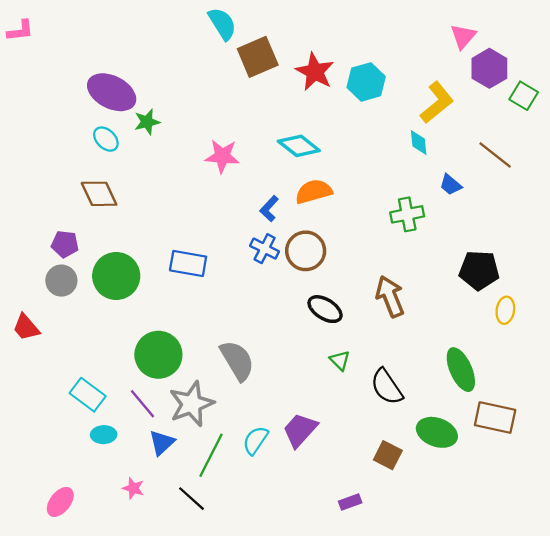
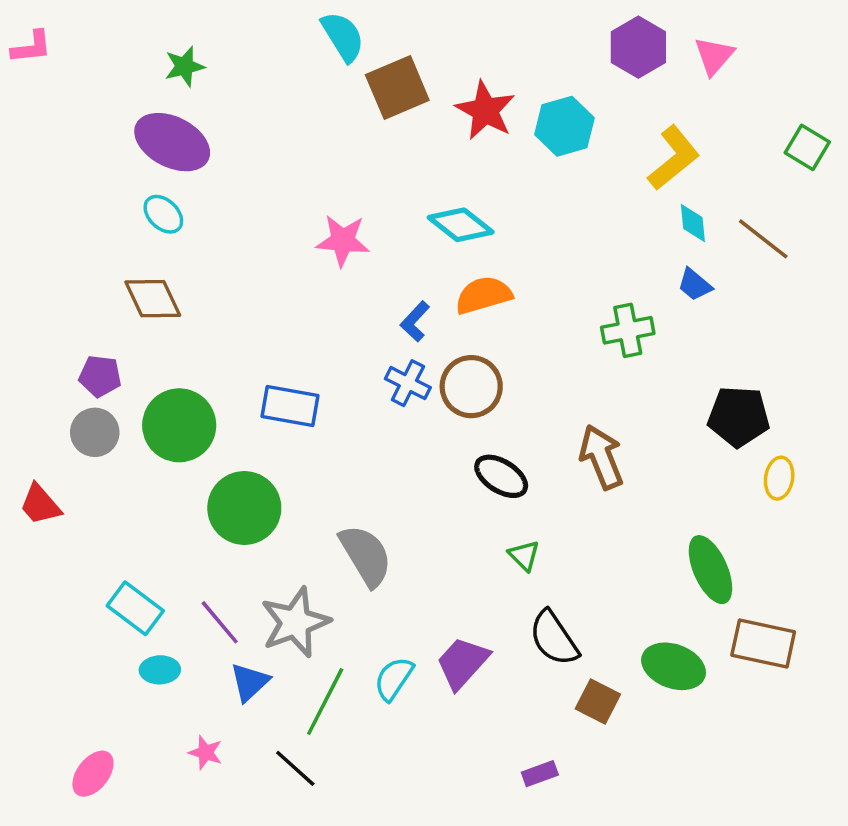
purple hexagon: (489, 68) -> (638, 47), moved
green star: (147, 122) -> (184, 66), moved
cyan diamond: (419, 142) -> (693, 223), moved
green circle: (158, 355) -> (244, 508), moved
black semicircle: (387, 387) -> (554, 638), moved

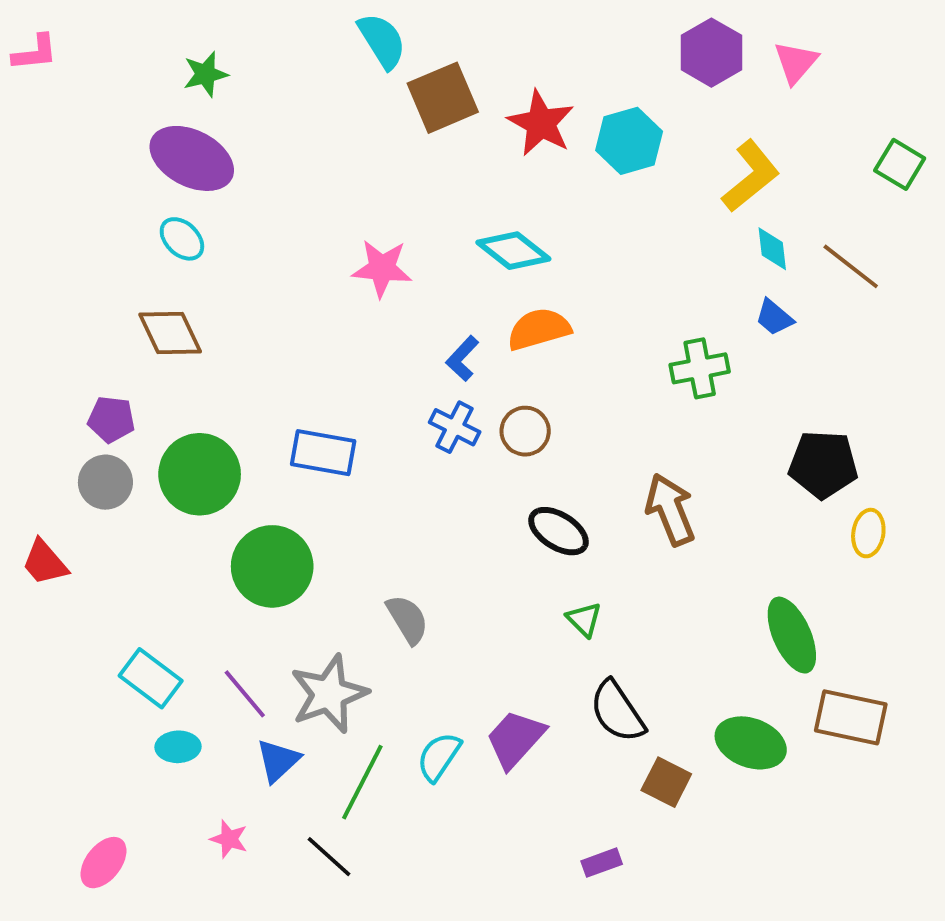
brown circle: (471, 387) -> (525, 431), size x0.7
gray semicircle: (366, 555) -> (407, 619), size x0.7

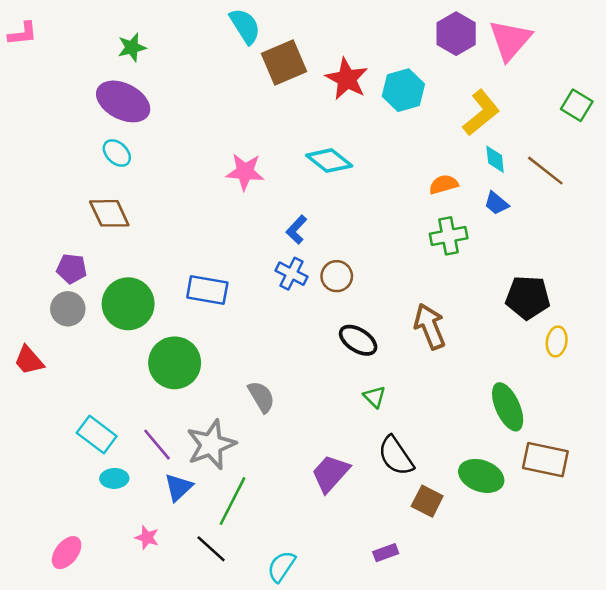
pink triangle: (796, 62) -> (510, 40), size x1.5
orange semicircle: (539, 329) -> (444, 184), moved, size x0.7
cyan semicircle: (439, 757) -> (281, 566), moved

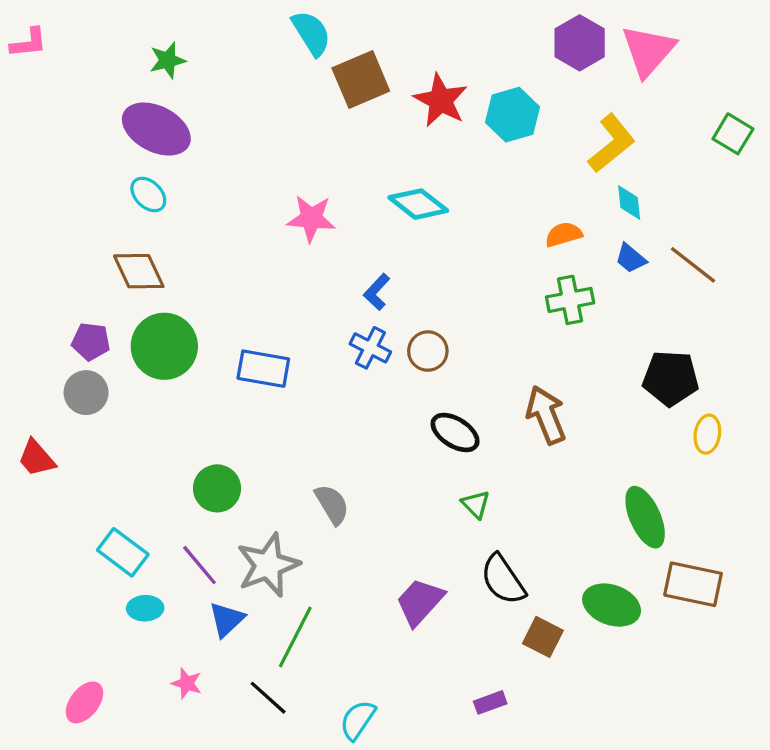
brown line: (545, 171) -> (693, 265), moved
green circle: (128, 304) -> (164, 346), moved
green circle: (175, 363) -> (217, 488), moved, size x0.7

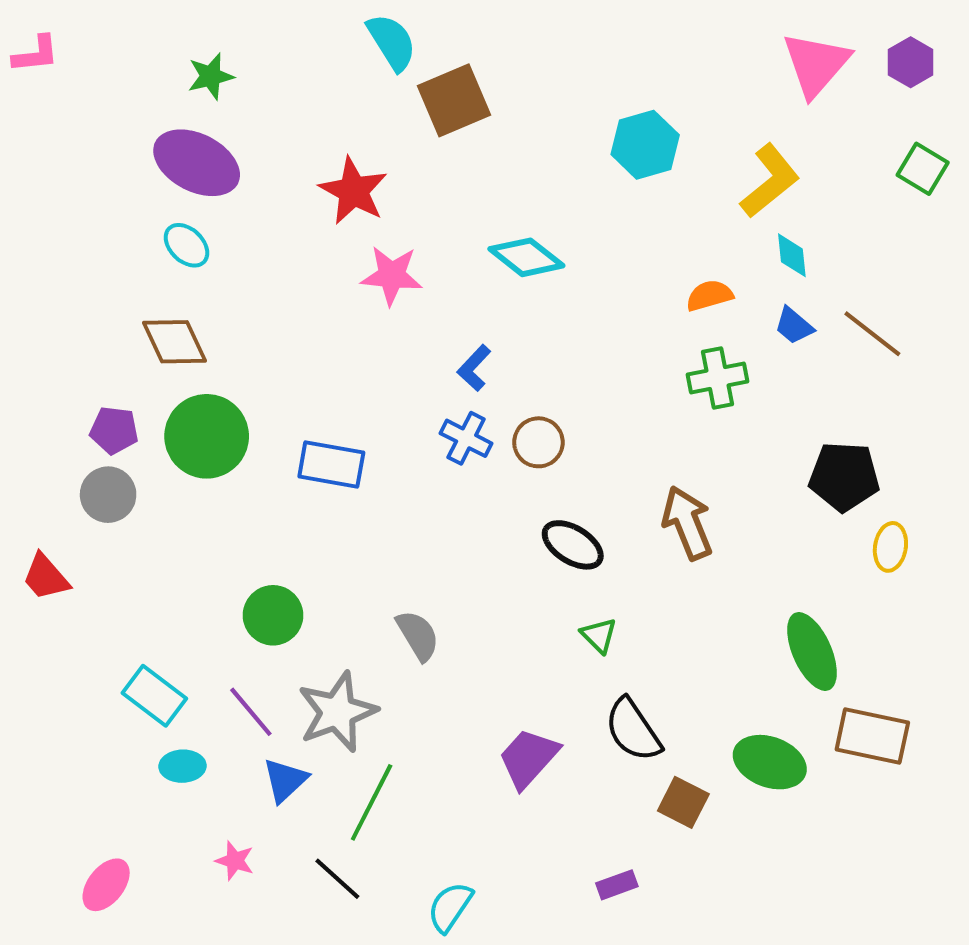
purple hexagon: (580, 43) -> (911, 62), moved, size x0.7
red star: (441, 100) -> (353, 191), moved

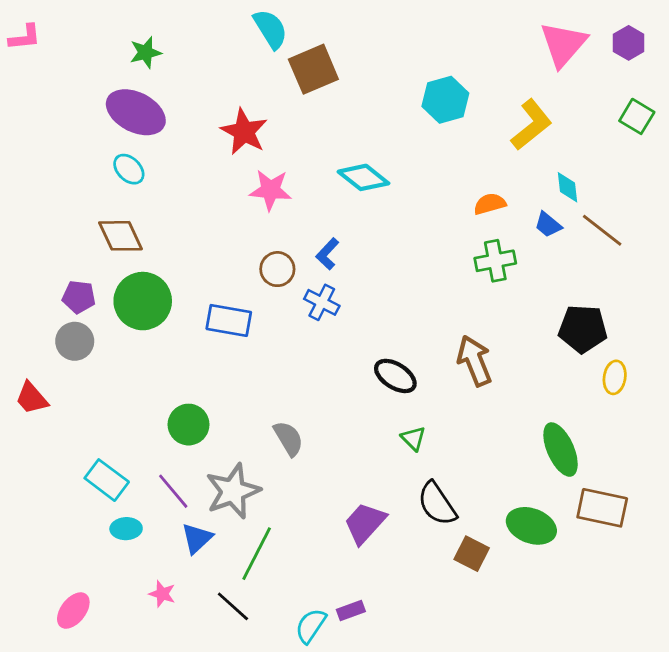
cyan diamond: (792, 255) -> (567, 187), moved
brown circle: (538, 442) -> (277, 269), moved
purple rectangle: (617, 885) -> (351, 611), moved

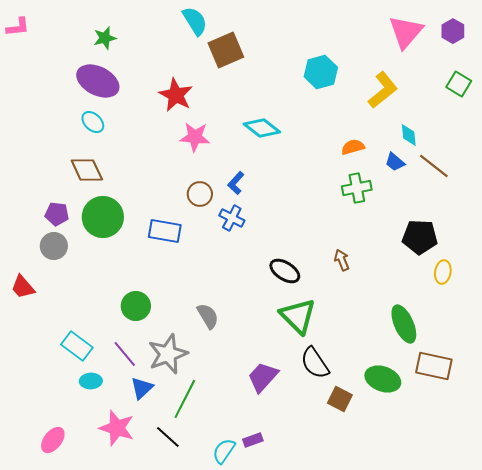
brown arrow: (474, 361) -> (342, 260), size x0.6
green triangle: (413, 438) -> (298, 316), size x2.0
pink star: (162, 594) -> (117, 428), size x1.8

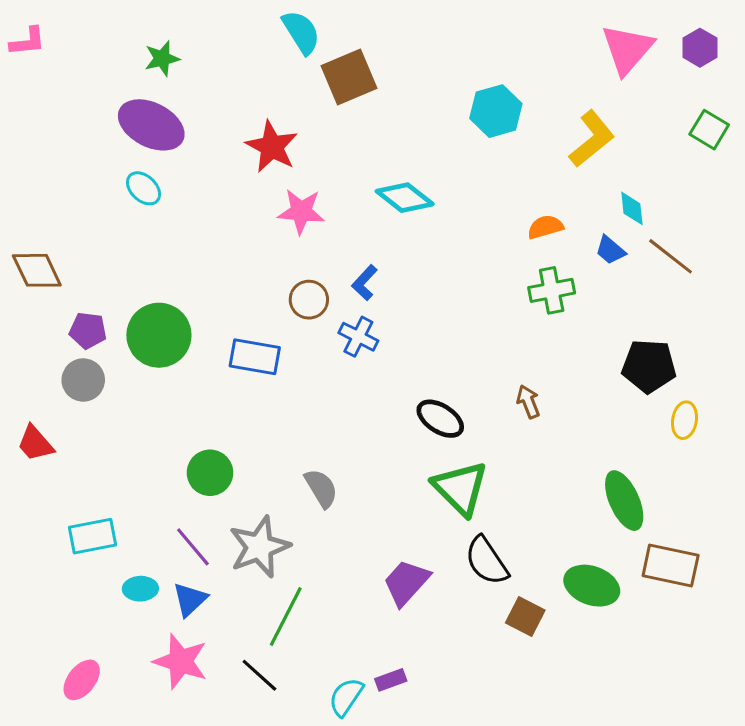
brown diamond: (87, 170) -> (37, 270), moved
cyan rectangle: (77, 346) -> (92, 536), moved, turned -48
blue triangle: (142, 388) -> (190, 599), moved

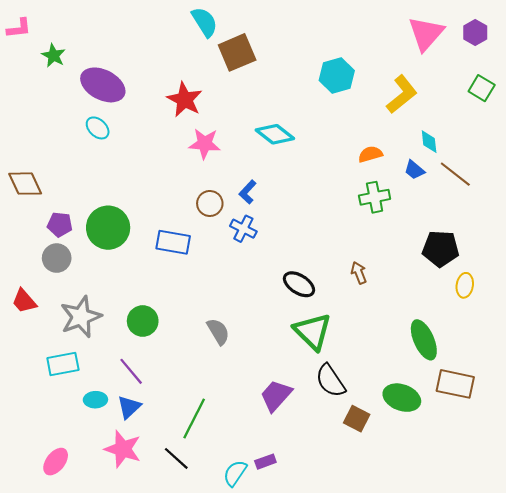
green star: (162, 58) -> (54, 56), moved, turned -30
gray star: (259, 547) -> (81, 317), moved

